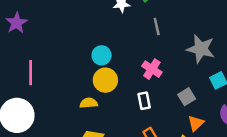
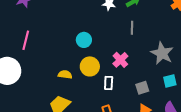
yellow circle: (105, 80) -> (90, 66), moved

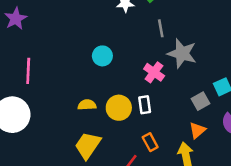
gray star: (162, 53) -> (182, 53), moved
yellow circle: (90, 66) -> (119, 108), moved
gray square: (142, 88) -> (201, 101), moved

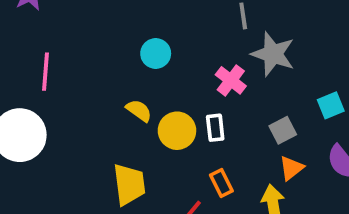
gray square: (201, 101) -> (283, 130), moved
yellow semicircle: (87, 105) -> (139, 111), moved, turned 36
yellow trapezoid: (88, 145) -> (129, 184), turned 136

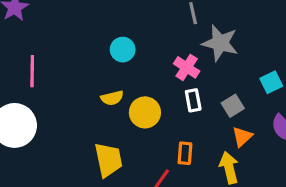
yellow semicircle: (139, 111) -> (112, 98), turned 135
white rectangle: (215, 128) -> (193, 100), moved
orange rectangle: (221, 183) -> (185, 153), turned 35

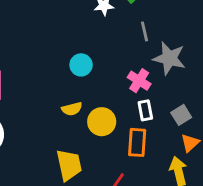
orange rectangle: (185, 153) -> (137, 142), moved, size x1.4

